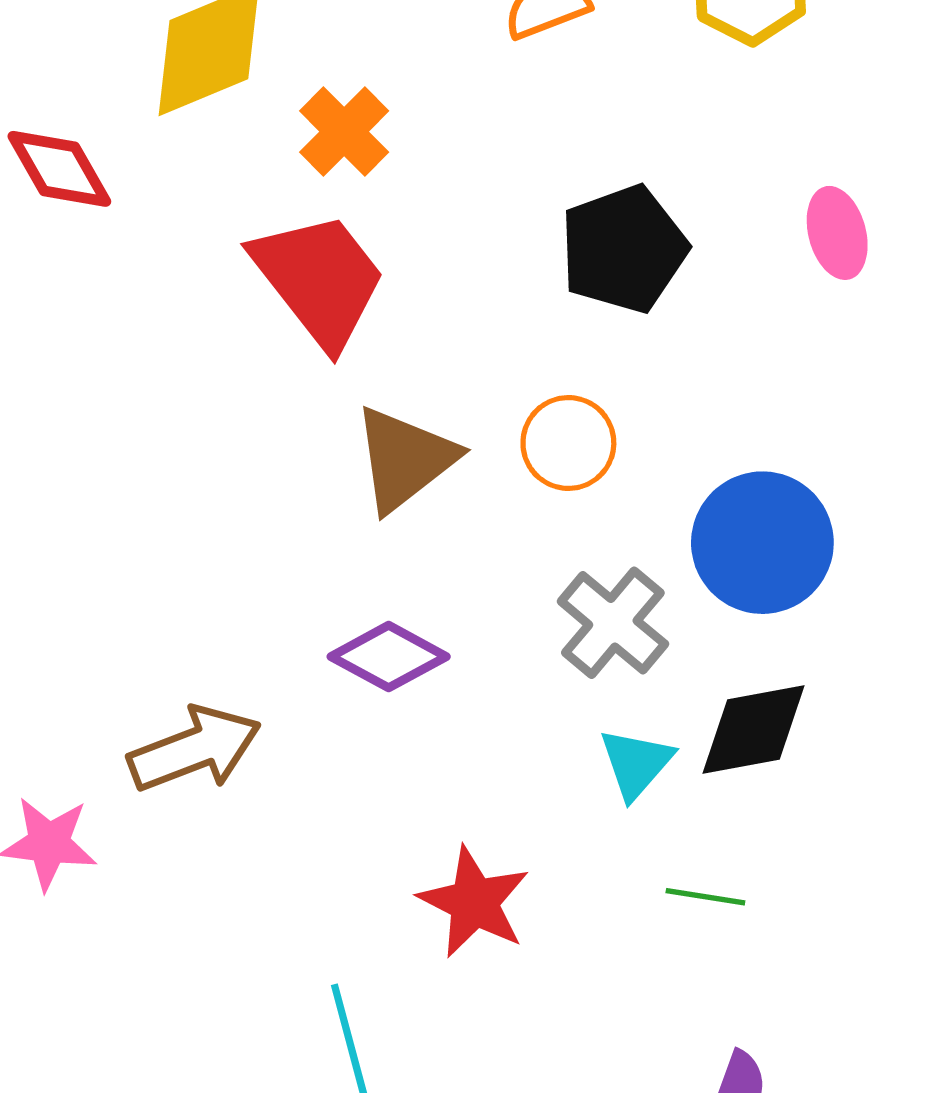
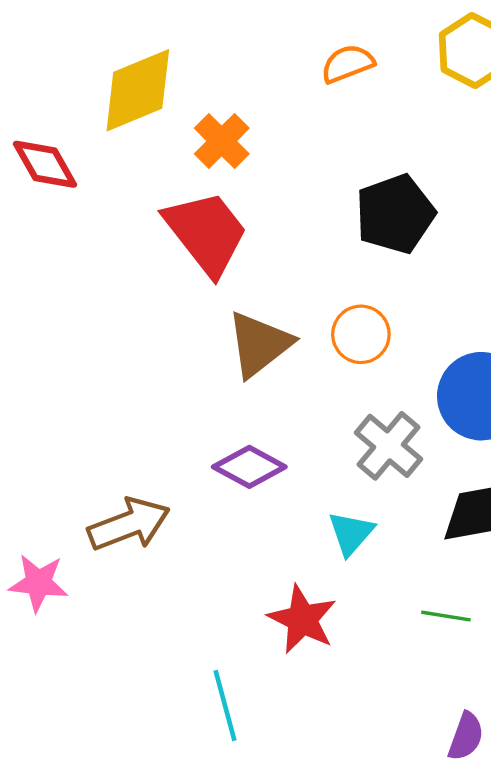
cyan triangle: (636, 763) -> (351, 533), moved

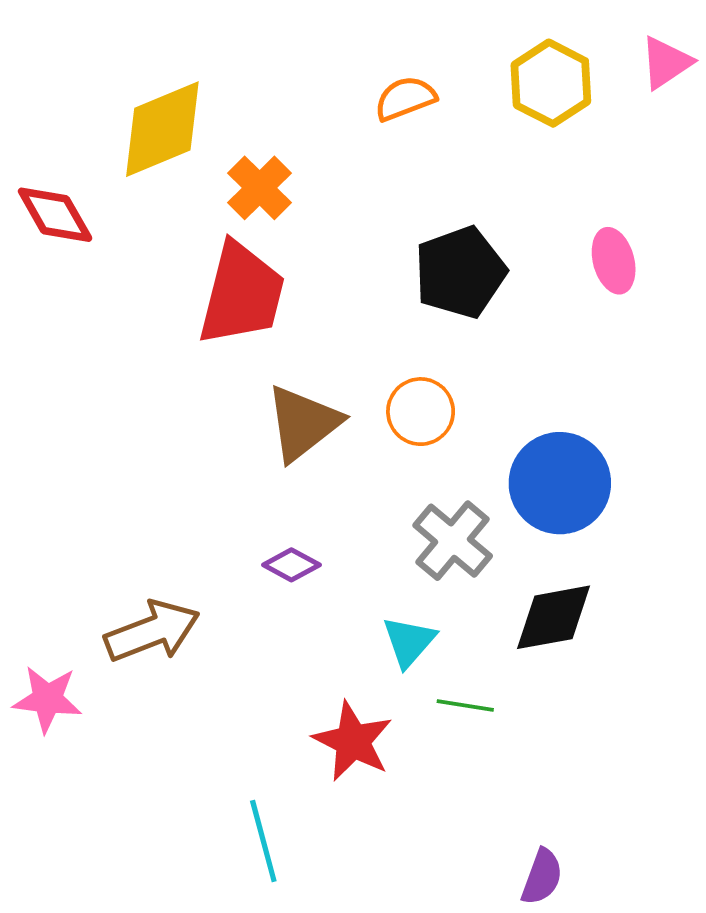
red trapezoid: (206, 233) -> (242, 294), turned 52
purple diamond: (249, 467) -> (291, 565), size x0.7
green line: (446, 616) -> (465, 706), moved

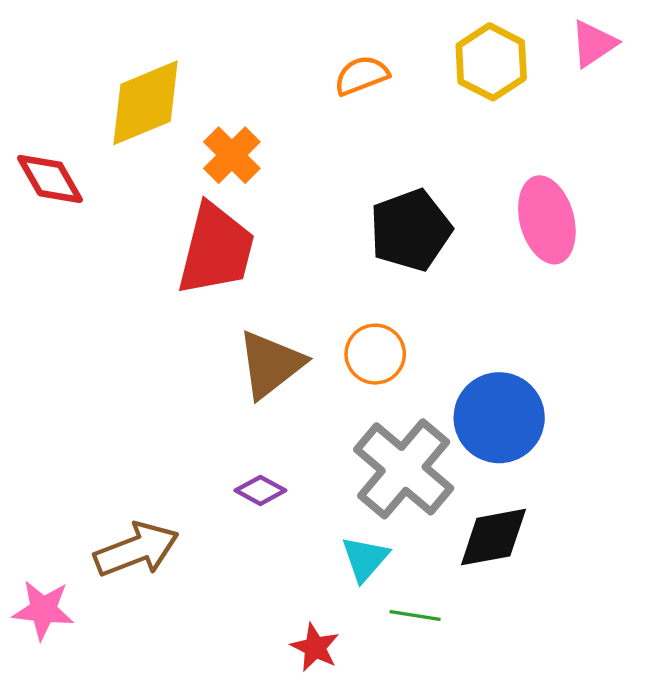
pink ellipse: (614, 261) -> (547, 220), size x1.5
gray cross: (453, 541) -> (404, 469), size x1.4
red star: (353, 741) -> (315, 647), size x0.7

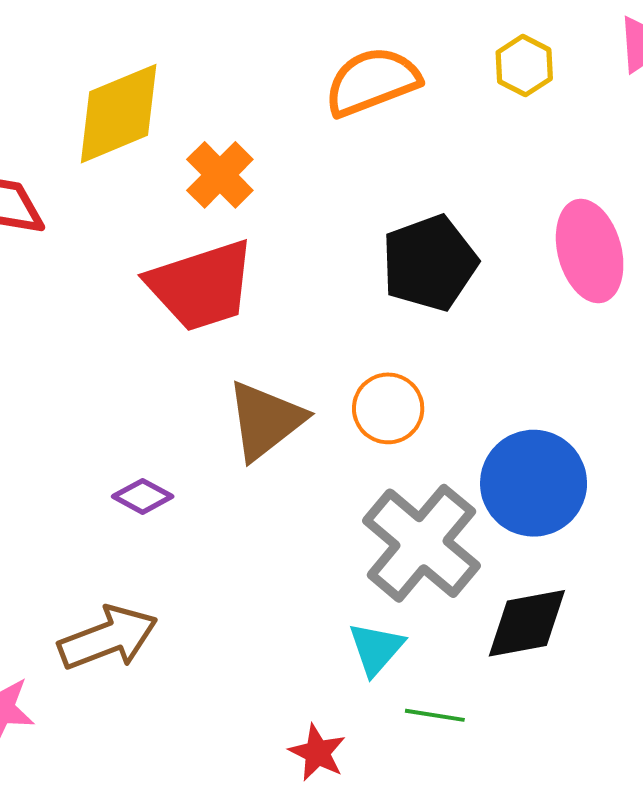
yellow hexagon: (491, 62) -> (524, 66), size x0.7
orange semicircle: (362, 75) -> (372, 82), size x1.5
red trapezoid: (216, 249) -> (201, 286), turned 58
purple diamond: (260, 490) -> (143, 496), moved

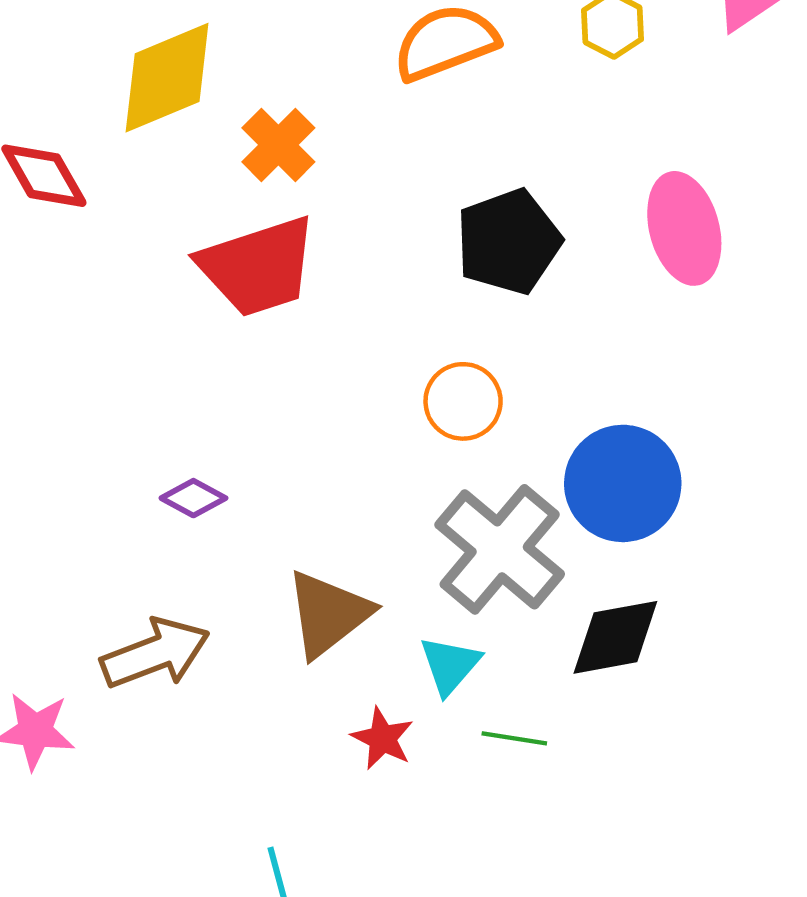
brown triangle: (265, 420) -> (328, 614), moved
red star: (317, 753) -> (382, 738), moved

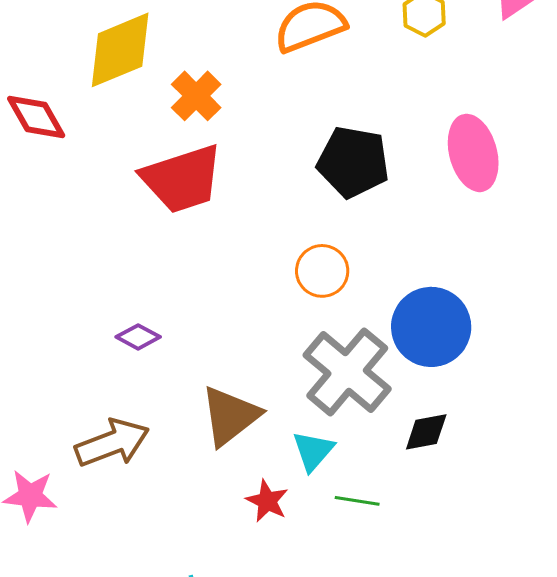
black pentagon: (508, 242) -> (353, 162), turned 30
black diamond: (615, 637) -> (426, 432), size x0.7

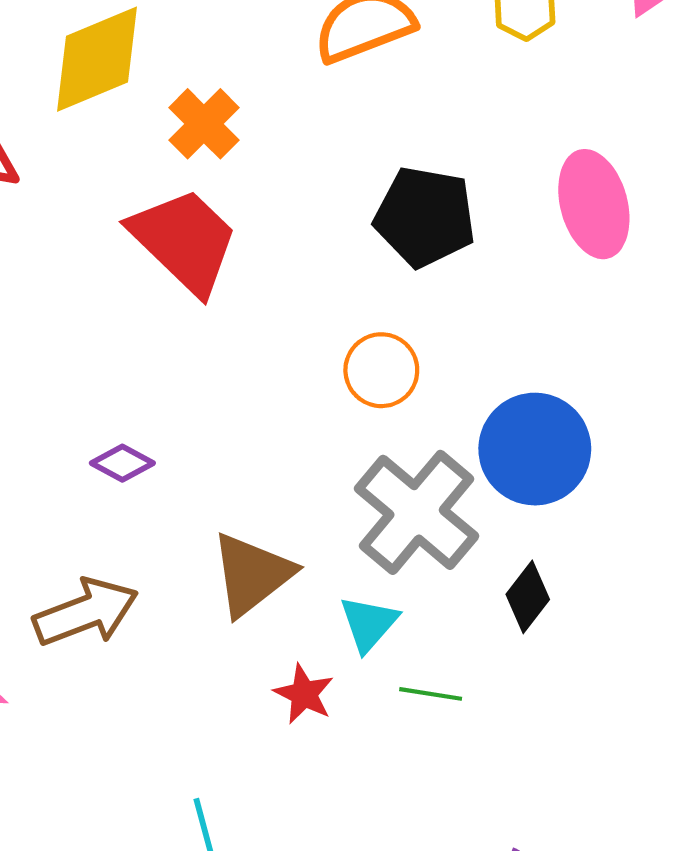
red trapezoid: (182, 179) -> (184, 241), turned -118
black diamond: (426, 432) -> (528, 597), turned -42

